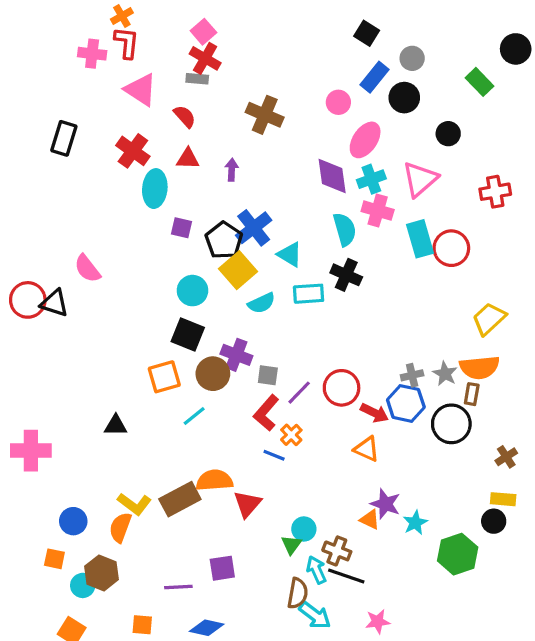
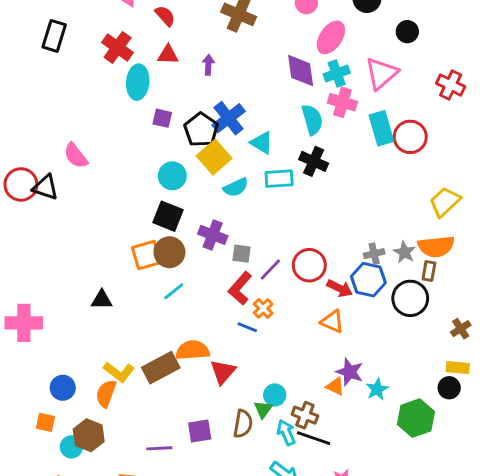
red cross: (495, 192) -> (451, 85), turned 36
brown circle: (213, 374) -> (169, 252), moved
brown semicircle: (298, 593) -> (243, 424), moved

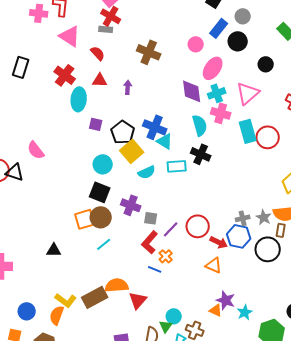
blue cross: (229, 118) -> (155, 127), moved, turned -30

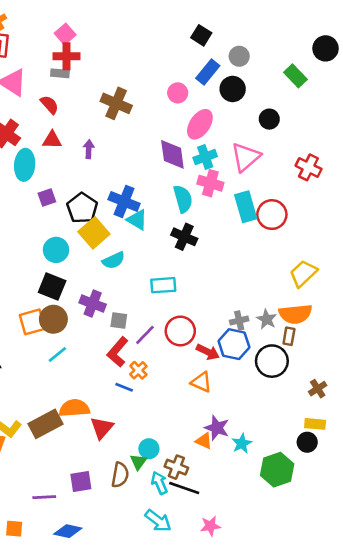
red cross: (111, 16) -> (66, 56), turned -30
purple square: (96, 124) -> (47, 198), turned -32
cyan rectangle: (177, 166) -> (163, 285), moved

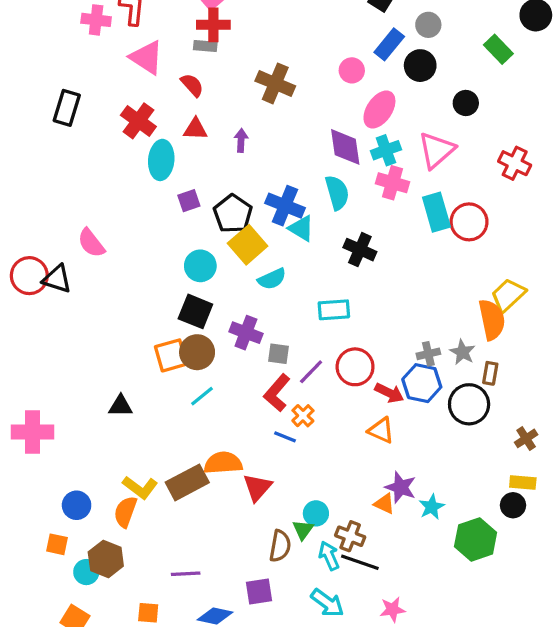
cyan semicircle: (183, 199) -> (337, 193), moved
orange semicircle: (295, 314) -> (492, 320), moved, turned -96
purple square: (81, 481) -> (259, 592), moved

